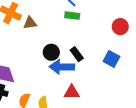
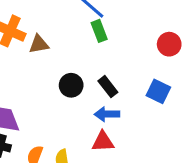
green rectangle: (72, 16) -> (99, 31), turned 64
blue arrow: (62, 67) -> (107, 114), moved, size x0.7

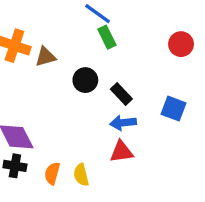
black circle: (71, 85) -> (85, 80), moved
blue square: (158, 91) -> (174, 109), moved

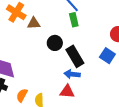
black rectangle: (121, 94) -> (75, 56), size x1.5
blue square: (174, 109) -> (107, 56), moved

